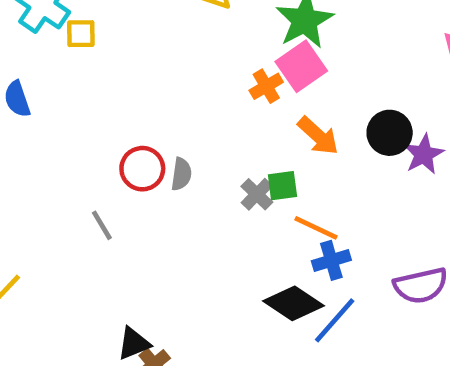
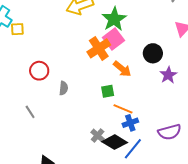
orange cross: (266, 86) -> (99, 48), size x1.6
black circle: (390, 133) -> (153, 53), moved
red circle: (142, 169) -> (39, 71), moved
gray cross: (257, 194) -> (98, 135), moved

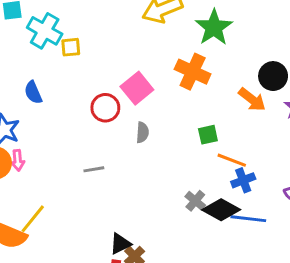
pink square: (114, 39) -> (137, 88), moved
orange cross: (99, 48) -> (193, 72), turned -30
orange arrow: (122, 69) -> (252, 100), moved
gray line: (30, 112) -> (94, 169), turned -64
blue line: (133, 149) -> (248, 219), turned 60

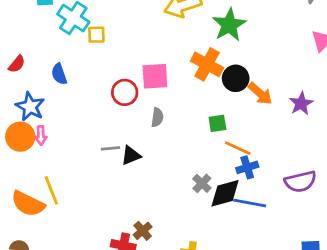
black circle: (273, 76) -> (236, 78), moved
pink square: (137, 88) -> (155, 76), turned 32
black diamond: (221, 210) -> (225, 193), turned -48
yellow line: (33, 219) -> (51, 190), turned -64
black triangle: (120, 244) -> (131, 155), moved

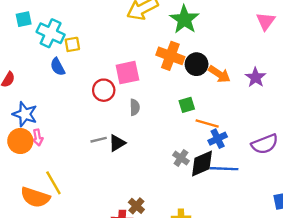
blue semicircle: (59, 74) -> (58, 67), moved

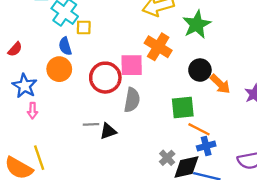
orange cross: (170, 56) -> (158, 47), moved
red circle: (104, 90) -> (105, 78), size x1.4
green square: (187, 105) -> (183, 107), size x1.5
gray semicircle: (135, 107) -> (132, 100), size x1.5
orange circle: (20, 141) -> (59, 69), moved

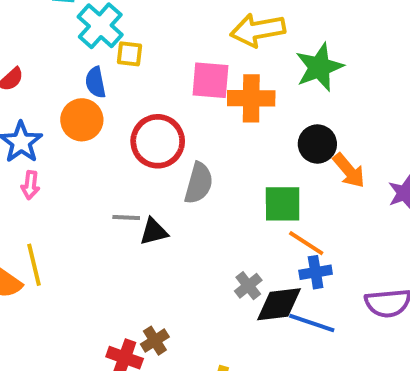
orange cross: (158, 47) -> (251, 98), turned -36
pink square: (132, 65) -> (210, 80), moved

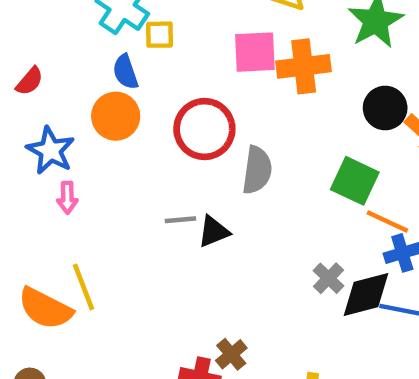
green square: (283, 204) -> (355, 181), turned 33

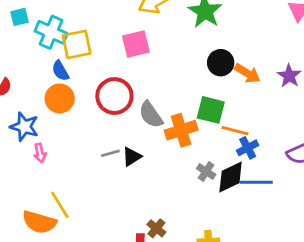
yellow square: (160, 35) -> (77, 44), size x1.6
orange cross: (304, 66) -> (181, 130), moved
gray semicircle: (257, 170) -> (151, 115), turned 148

